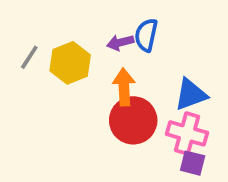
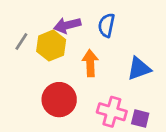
purple arrow: (120, 42) -> (67, 25), moved, size x1.4
red circle: (133, 120) -> (59, 100), moved
pink cross: (187, 133) -> (112, 112), moved

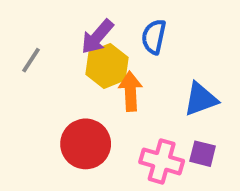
purple arrow: (67, 25) -> (97, 37), turned -35
yellow hexagon: (51, 46) -> (107, 66), moved
purple square: (140, 118) -> (203, 154), moved

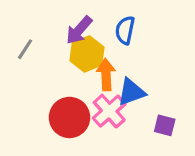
blue triangle: (201, 99) -> (131, 92), moved
pink cross: (162, 161) -> (109, 111), moved, turned 32

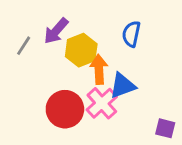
purple arrow: (79, 30) -> (56, 31), moved
blue semicircle: (125, 30) -> (131, 34), moved
purple square: (165, 125) -> (165, 128), moved

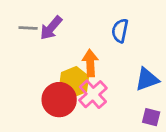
gray line: (24, 46) -> (28, 28), moved, turned 60
yellow hexagon: (81, 50) -> (74, 82), moved
blue triangle: (123, 86) -> (147, 79), moved

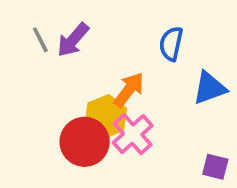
gray line: (28, 28) -> (40, 40), turned 60
orange arrow: (90, 63) -> (129, 90), turned 40
blue triangle: (147, 79) -> (210, 88), moved

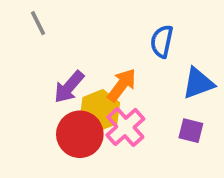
gray line: (40, 40) -> (38, 23), moved
purple arrow: (73, 40) -> (69, 87), moved
purple square: (215, 167) -> (191, 131), moved

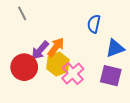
orange arrow: (122, 85) -> (56, 47), moved
purple square: (191, 131) -> (111, 76), size x1.5
red circle: (80, 134) -> (24, 67), moved

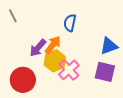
gray line: (22, 13) -> (13, 16), moved
blue semicircle: (94, 24) -> (70, 23), moved
red circle: (24, 67) -> (23, 80), moved

